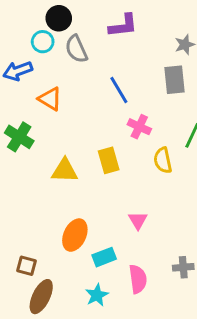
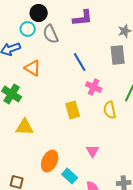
yellow triangle: (65, 171) -> (25, 127), moved
cyan rectangle: (104, 257) -> (70, 176), turned 63

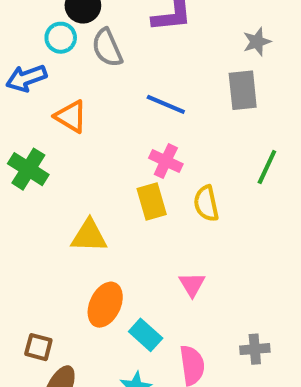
blue line: (80, 62) -> (166, 104), turned -36
pink cross: (94, 87) -> (166, 161), moved
yellow semicircle: (110, 110) -> (206, 203), moved
yellow triangle: (25, 127) -> (89, 236), moved

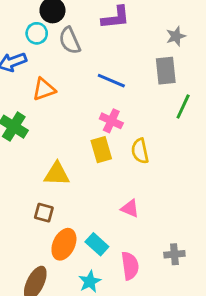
orange triangle: (71, 117) -> (44, 89), turned -50
green line: (267, 167) -> (183, 106), moved
pink triangle: (192, 284) -> (130, 208), turned -36
orange ellipse: (105, 305) -> (64, 244), moved
brown square: (38, 347) -> (44, 213), moved

